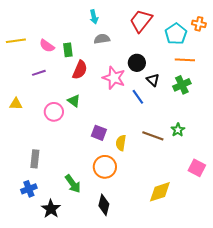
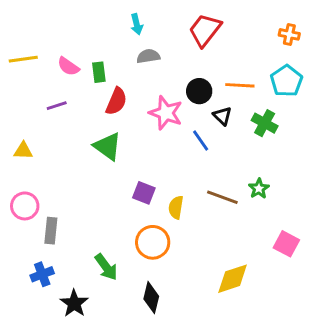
cyan pentagon: (176, 34) -> (286, 81), moved
orange line: (185, 60) -> (240, 85), moved
green cross: (182, 85) -> (265, 123), turned -36
green triangle: (74, 101) -> (108, 146), size x1.5
pink circle: (54, 112) -> (25, 206), moved

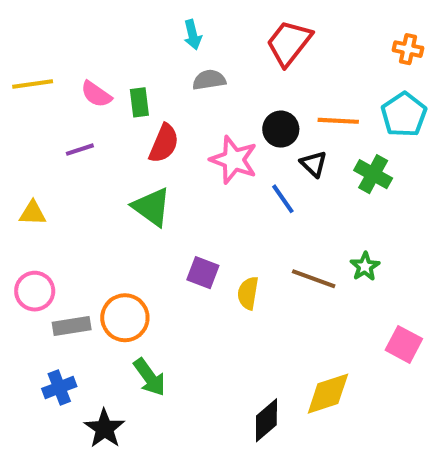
gray rectangle: (51, 231) -> (72, 326), turned 75
orange circle: (153, 242) -> (125, 318), moved
black diamond: (151, 298) -> (266, 420), moved, turned 36

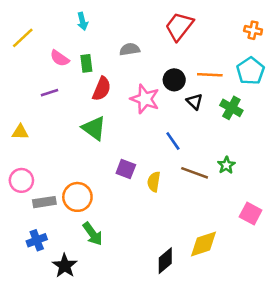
cyan arrow: (193, 35) -> (83, 21), moved
yellow line: (33, 84) -> (23, 38), moved, turned -35
blue line: (283, 199) -> (173, 141), moved

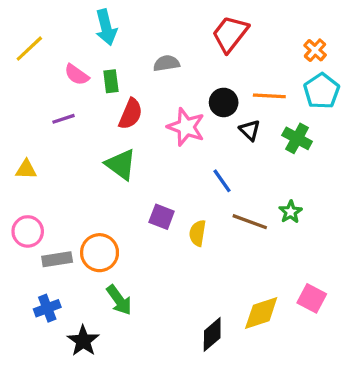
cyan arrow: (83, 21) -> (106, 27), size x1.5
orange cross: (253, 30) -> (315, 50), moved, turned 30
pink square: (251, 214) -> (312, 298), moved

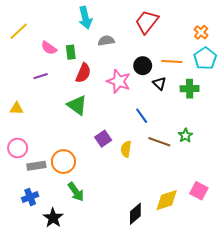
cyan arrow: (106, 27) -> (85, 18), moved
green cross: (297, 138) -> (190, 89), turned -30
purple square: (162, 217) -> (103, 139), turned 35

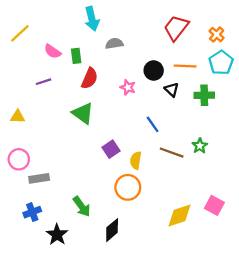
red trapezoid: (147, 22) -> (176, 28), moved
pink star: (119, 81) -> (128, 87), size x0.6
orange circle: (63, 162) -> (128, 187), moved
black diamond: (135, 214) -> (112, 230), moved

